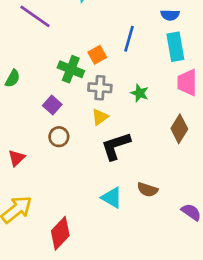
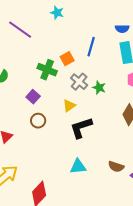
gray cross: (100, 88) -> (79, 82), moved, turned 36
brown semicircle: (148, 190) -> (116, 167), moved
cyan triangle: (112, 198) -> (78, 167), turned -36

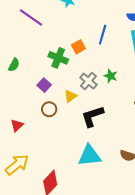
gray cross: (79, 82) -> (88, 81), moved
yellow triangle: (69, 106) -> (70, 96), moved
cyan triangle: (78, 167) -> (89, 156), size x1.4

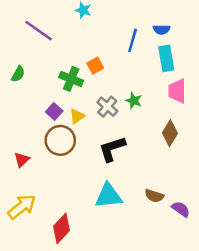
blue line: (103, 35) -> (133, 40), moved
green semicircle: (14, 65) -> (18, 74), moved
yellow triangle: (70, 96) -> (77, 116), moved
brown circle: (49, 109) -> (60, 140), size x1.6

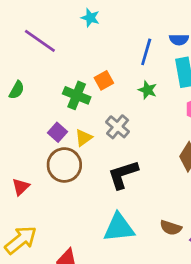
green star: (134, 101) -> (148, 90), moved

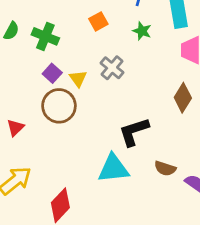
green cross: (77, 95) -> (45, 36), moved
yellow triangle: (83, 138) -> (78, 79), turned -30
black L-shape: (123, 175) -> (134, 132), moved

